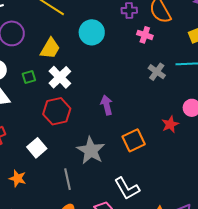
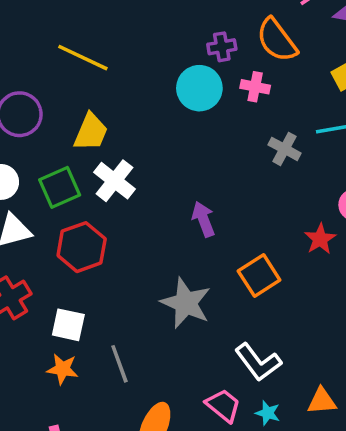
cyan circle: (92, 32) -> (199, 88), moved
green square: (29, 77) -> (60, 187), size x1.6
red hexagon: (57, 111) -> (82, 247), moved
white square: (37, 148) -> (68, 325), moved, turned -30
gray line: (68, 179) -> (119, 364), moved

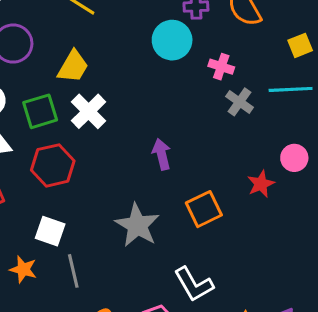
pink cross: (255, 87) -> (221, 67), moved
white square: (68, 325) -> (50, 231), moved

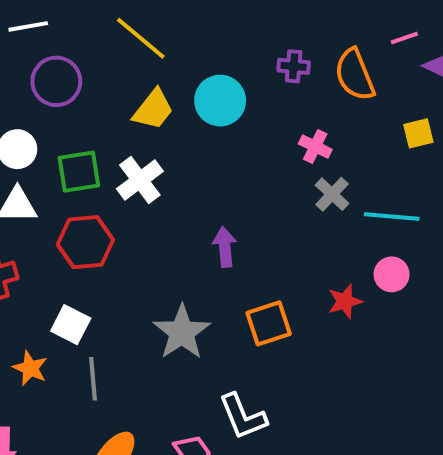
cyan circle: (172, 40) -> (220, 101), moved
yellow trapezoid: (73, 67) -> (153, 110), moved
cyan line: (291, 89) -> (392, 216), moved

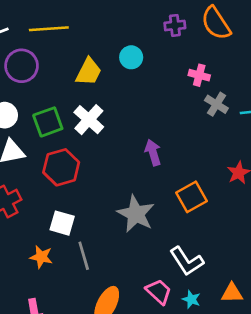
yellow line: (141, 38) -> (49, 29), moved, turned -33
cyan circle: (220, 101) -> (131, 57), size x0.7

